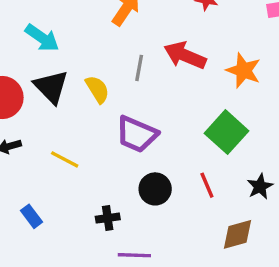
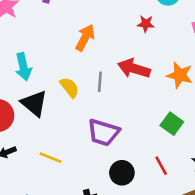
cyan arrow: (42, 38) -> (23, 67), turned 48
yellow semicircle: (97, 89) -> (69, 87), moved
green square: (226, 132) -> (172, 124), size x0.7

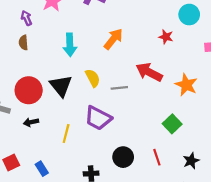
cyan arrow: (23, 67) -> (70, 45), moved
gray line: (100, 82) -> (119, 88), moved, turned 70
purple trapezoid: (103, 133) -> (98, 118), moved
yellow line: (51, 158) -> (66, 133), turned 72

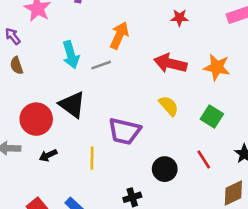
yellow semicircle: (93, 78) -> (169, 106), moved
gray line: (119, 88) -> (101, 65), moved

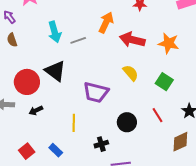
orange arrow: (119, 35) -> (106, 22), moved
yellow line: (92, 158) -> (74, 123), moved

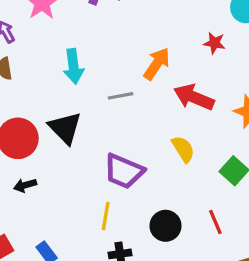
gray line: (78, 40) -> (121, 96), moved
yellow line: (74, 123) -> (106, 216), moved

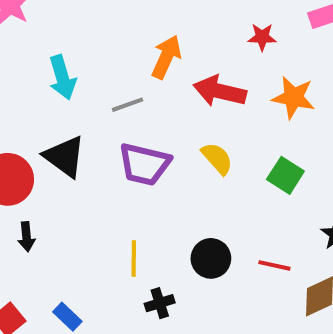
red star: (214, 43) -> (262, 37), moved
purple trapezoid: (124, 171) -> (144, 164), moved
black arrow: (25, 185) -> (26, 237), turned -70
red line: (215, 222) -> (274, 265), moved, turned -45

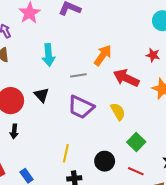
black triangle: (65, 156) -> (42, 95), size x0.7
green square: (285, 175) -> (136, 142), moved

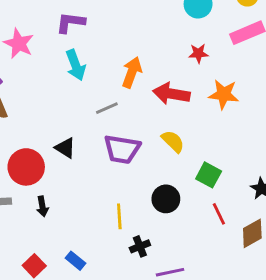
cyan arrow: (48, 55) -> (76, 65), moved
black circle: (105, 161) -> (166, 199), moved
red line: (136, 171) -> (219, 214), turned 56

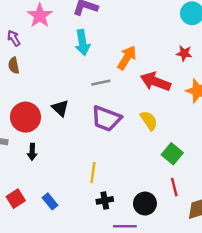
black circle: (166, 199) -> (145, 204), moved

